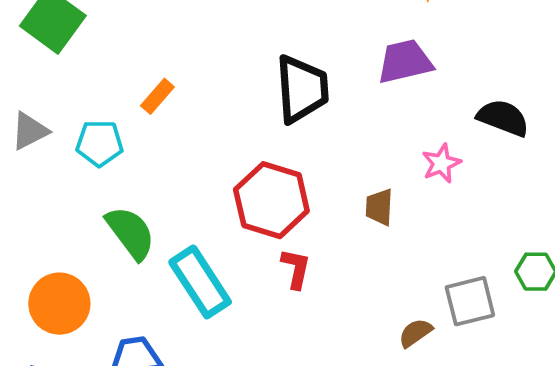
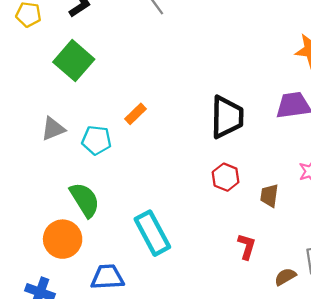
red hexagon: (271, 200) -> (226, 177), moved, size x0.6
green semicircle: (131, 233) -> (85, 200), moved
red L-shape: (296, 269) -> (247, 246), moved

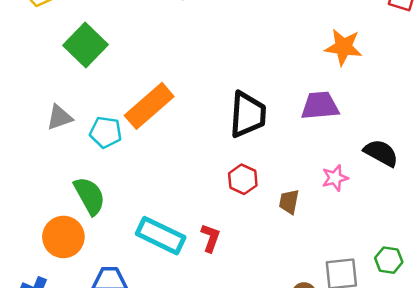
orange rectangle: (136, 114) -> (149, 106), size x2.0
cyan rectangle: (152, 233) -> (161, 236), turned -39
red L-shape: (247, 246) -> (210, 238), moved

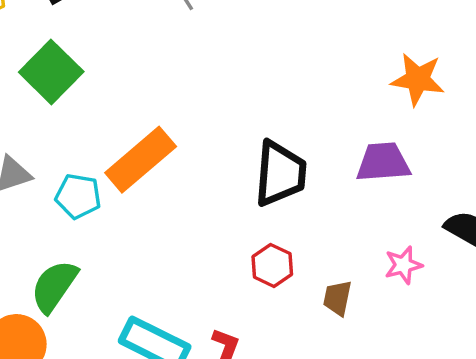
green semicircle: (90, 196) -> (54, 286), turned -117

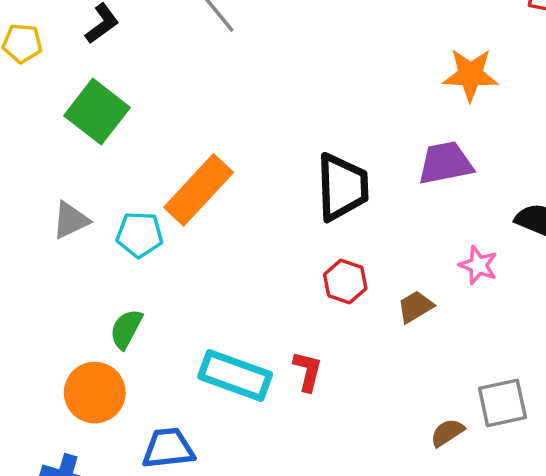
pink star: (403, 265) -> (478, 265), turned -30
green semicircle: (54, 286) -> (126, 329), size x0.7
brown trapezoid: (337, 298) -> (415, 307), turned 54

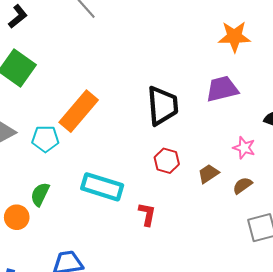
cyan rectangle: (235, 376) -> (102, 187), moved
orange circle: (95, 393) -> (17, 217), moved, size x0.7
brown semicircle: (447, 433) -> (242, 186), moved

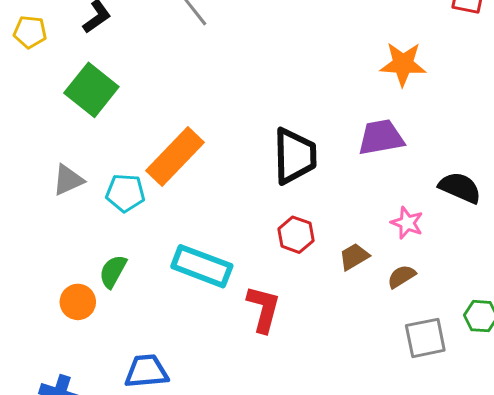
red L-shape: (147, 214) -> (263, 309), size x1.4

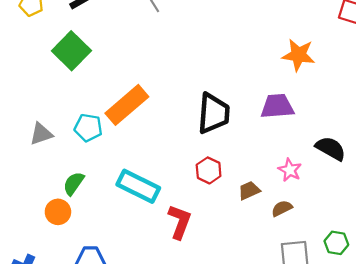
gray triangle: (68, 180) -> (41, 134), moved
orange circle: (78, 302) -> (58, 212), moved

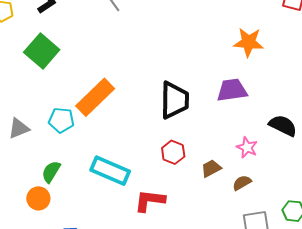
red L-shape: (180, 222) -> (150, 201), turned -100

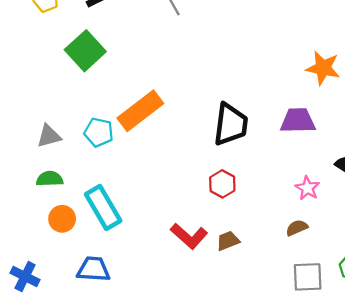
brown trapezoid: (211, 168) -> (228, 241), moved
cyan rectangle: (110, 171) -> (103, 208), moved, turned 30
green semicircle: (51, 172) -> (50, 179), moved, turned 50
red L-shape: (150, 201) -> (189, 236), turned -152

